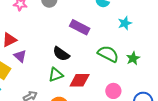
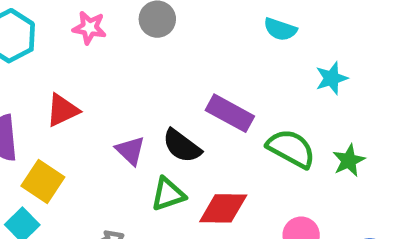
purple rectangle: (80, 27) -> (230, 113), moved
purple triangle: (20, 56) -> (130, 151), moved

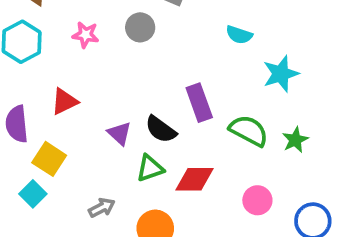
cyan star: (332, 78) -> (281, 74), size x1.4
purple rectangle: (230, 113) -> (199, 103), turned 42

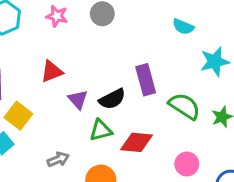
red triangle: (64, 101) -> (52, 71), moved
black semicircle: (161, 129) -> (112, 99), turned -68

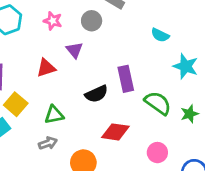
cyan star: (215, 62) -> (186, 66), turned 30
purple triangle: (78, 99) -> (75, 50), moved
green triangle: (101, 130) -> (54, 115), moved

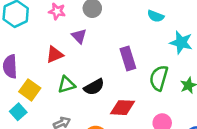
black semicircle: (96, 94) -> (94, 87), moved
green semicircle: (158, 103) -> (159, 78), turned -105
green triangle: (54, 115) -> (66, 85), moved

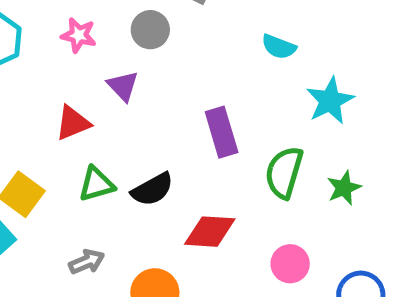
cyan star: (181, 42) -> (330, 101), turned 30

